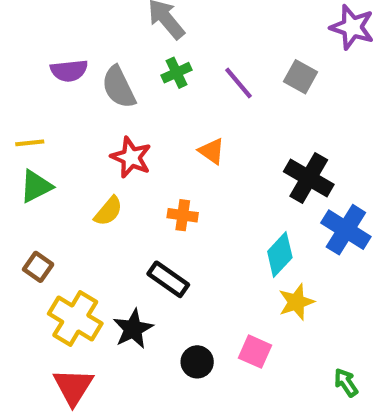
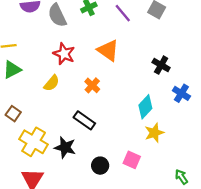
orange triangle: (212, 151) -> (108, 50), size x1.5
black cross: (309, 178) -> (161, 65), size x0.7
orange cross: (183, 215) -> (92, 85), turned 35
blue cross: (346, 230) -> (181, 93), size x0.7
black star: (133, 329) -> (65, 147), turned -30

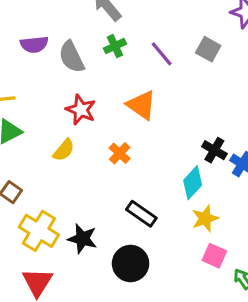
black cross: (161, 65) -> (214, 150), moved
black rectangle: (84, 120) -> (141, 214), moved
pink square: (132, 160) -> (214, 256), moved
black circle: (100, 166) -> (131, 263), size x1.5

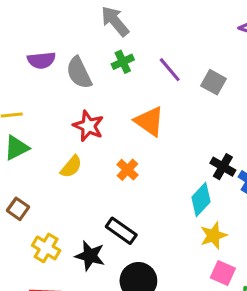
gray square: (208, 49) -> (213, 82), moved
black rectangle: (141, 214) -> (121, 231), moved
yellow cross: (39, 231) -> (46, 248), size x0.7

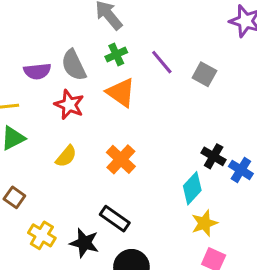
purple semicircle: (41, 60) -> (37, 71), moved
orange triangle: (149, 121) -> (121, 92), moved
red star: (88, 126) -> (69, 105), moved
orange cross: (127, 170) -> (121, 159), size x1.4

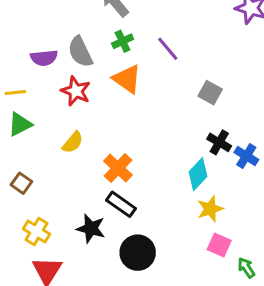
gray square: (204, 74) -> (210, 93), moved
orange cross: (121, 159) -> (118, 168), moved
yellow cross: (42, 235) -> (36, 231), moved

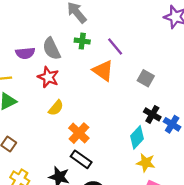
green cross: (123, 41) -> (82, 41), turned 32
orange triangle: (127, 79) -> (103, 71), moved
yellow semicircle: (73, 142) -> (56, 108), moved
yellow star: (210, 209) -> (146, 163), turned 30

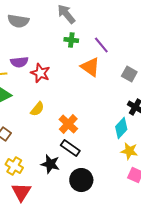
gray semicircle: (52, 49) -> (18, 21), moved, turned -55
purple semicircle: (25, 53) -> (19, 62), moved
yellow semicircle: (56, 108) -> (37, 109), moved

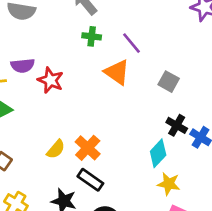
yellow semicircle: (37, 109) -> (56, 149), moved

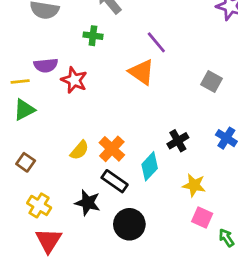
green cross: (92, 36) -> (93, 36), moved
gray square: (169, 82) -> (212, 81), moved
black cross: (177, 125) -> (178, 141), moved, turned 30
cyan diamond: (158, 153) -> (150, 166), moved

